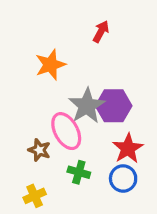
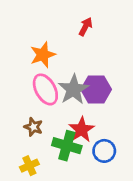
pink ellipse: (66, 131) -> (45, 89), moved
red star: (128, 148) -> (81, 130), moved
green cross: (79, 172) -> (67, 146), size x1.5

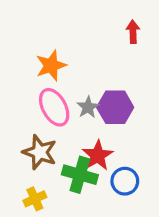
red arrow: (85, 27) -> (133, 32), moved, turned -30
gray star: (73, 89) -> (88, 107), size x0.6
brown star: (33, 127) -> (40, 152), size x1.5

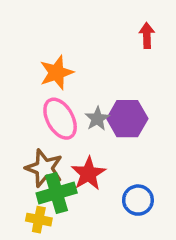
red star: (98, 155) -> (88, 174), moved
green cross: (80, 175) -> (57, 193), moved, turned -32
yellow cross: (35, 199) -> (39, 220), turned 35

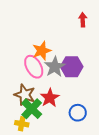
orange star: (57, 73) -> (42, 51), moved
gray star: (97, 119) -> (55, 67), size x1.5
green cross: (57, 193) -> (32, 109), turned -30

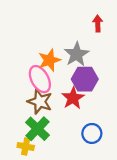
gray star: (55, 67) -> (76, 54), moved
brown star: (25, 95) -> (40, 102), moved
red star: (50, 98) -> (73, 98), moved

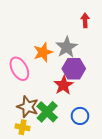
pink ellipse: (40, 79) -> (19, 69), moved
brown star: (40, 102) -> (28, 107), moved
green cross: (37, 129) -> (47, 112), moved

